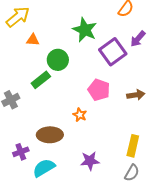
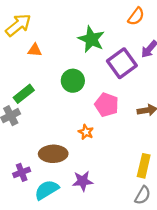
green circle: (58, 60) -> (73, 81), moved
green rectangle: (41, 80) -> (24, 94), moved
purple star: (90, 161) -> (83, 181), moved

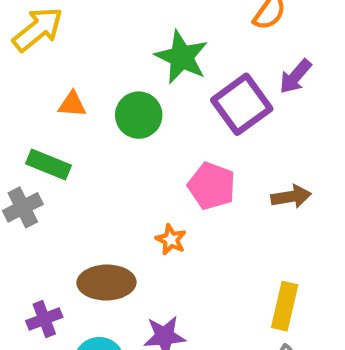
orange triangle: (35, 50) -> (72, 104), moved
green circle: (73, 81) -> (139, 115), moved
green rectangle: (24, 94) -> (49, 164), turned 60

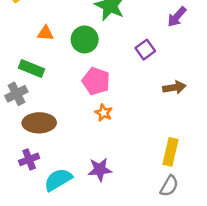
purple square: (242, 104) -> (145, 50), moved, size x0.6
pink pentagon: (212, 186) -> (96, 81), moved
brown ellipse: (106, 283) -> (39, 123), moved

